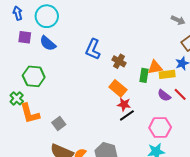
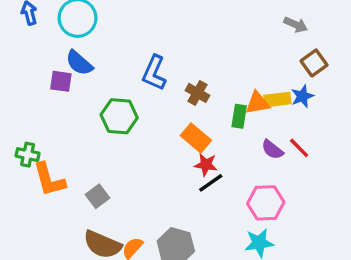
purple square: (25, 37) -> (61, 81), moved
yellow rectangle: (167, 74) -> (277, 100), moved
green hexagon: (34, 76) -> (119, 116), moved
green cross: (17, 98) -> (28, 155), turned -32

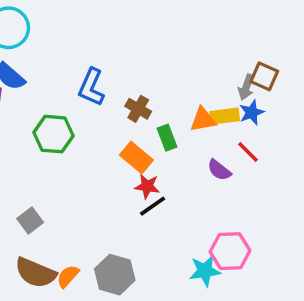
gray arrow: (296, 25) -> (246, 87), moved, turned 85
brown square: (314, 63) -> (264, 76), turned -30
green rectangle: (239, 116) -> (167, 138), moved, turned -30
red line: (299, 148) -> (248, 152), moved
pink hexagon: (266, 203) -> (230, 251), moved

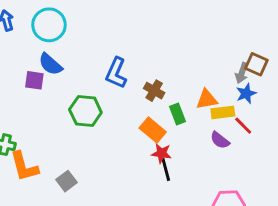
yellow rectangle: (225, 116) -> (223, 112), moved
black line: (153, 206) -> (166, 169), turned -70

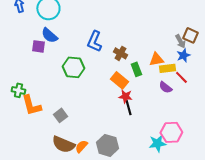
gray arrow: (242, 73) -> (180, 41), turned -48

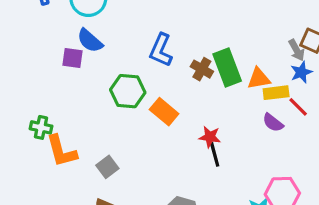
green rectangle: (136, 69) -> (227, 67), moved, size x1.6
orange rectangle: (119, 80) -> (164, 112), moved

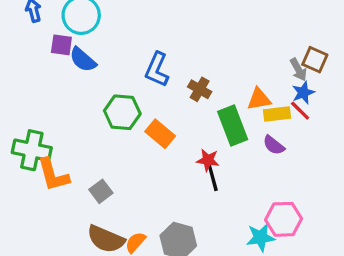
purple square: (73, 58) -> (61, 45), moved
green rectangle: (227, 67) -> (233, 125), moved
red line: (298, 107) -> (300, 111), moved
green cross: (41, 127) -> (32, 150), size x1.6

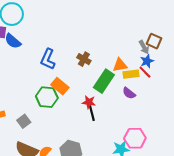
blue L-shape: (157, 70) -> (48, 59), moved
green hexagon: (122, 112) -> (47, 97), moved
green rectangle: (233, 125) -> (104, 81), turned 55

